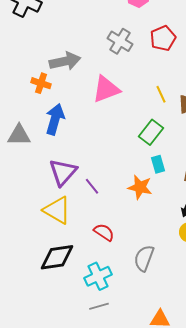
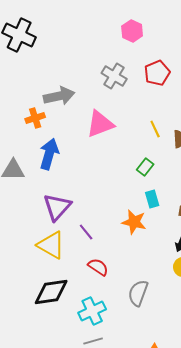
orange cross: (41, 83) -> (35, 118), turned -36
green rectangle: (151, 132) -> (145, 167), size x0.7
purple line: (92, 186) -> (86, 232), moved

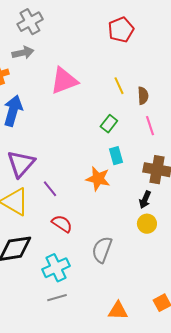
gray cross: (114, 76) -> (30, 22), moved, turned 30
gray arrow: (59, 96) -> (23, 53), size x0.7

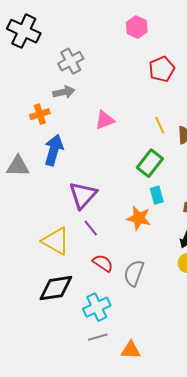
pink triangle: (64, 81) -> (105, 120), size x0.7
green rectangle: (109, 124) -> (150, 163), size x1.5
purple triangle: (21, 164) -> (83, 195), moved
gray semicircle: (102, 250) -> (134, 273), moved
orange triangle: (118, 311) -> (131, 350), moved

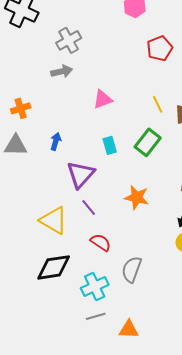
orange cross: (40, 114) -> (21, 108), moved
blue arrow: (54, 150) -> (56, 141), moved, size x0.6
cyan rectangle: (157, 195) -> (110, 145), moved
gray semicircle: (134, 273) -> (132, 269), moved

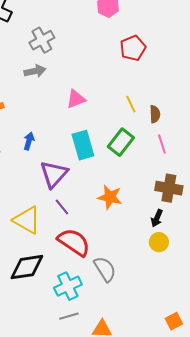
cyan rectangle: (110, 145) -> (83, 145), size x1.6
red semicircle: (101, 242) -> (74, 242), size x1.6
gray semicircle: (132, 269) -> (105, 269), turned 128

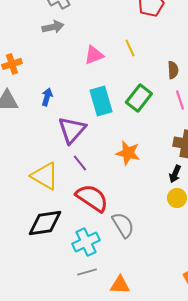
yellow line: (131, 104) -> (130, 48), moved

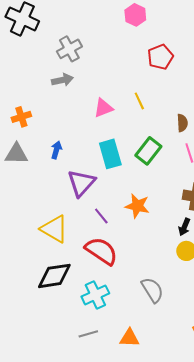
purple line: (80, 163) -> (101, 216), moved
gray semicircle: (123, 225) -> (152, 290), moved
gray line: (87, 272) -> (88, 334), moved

